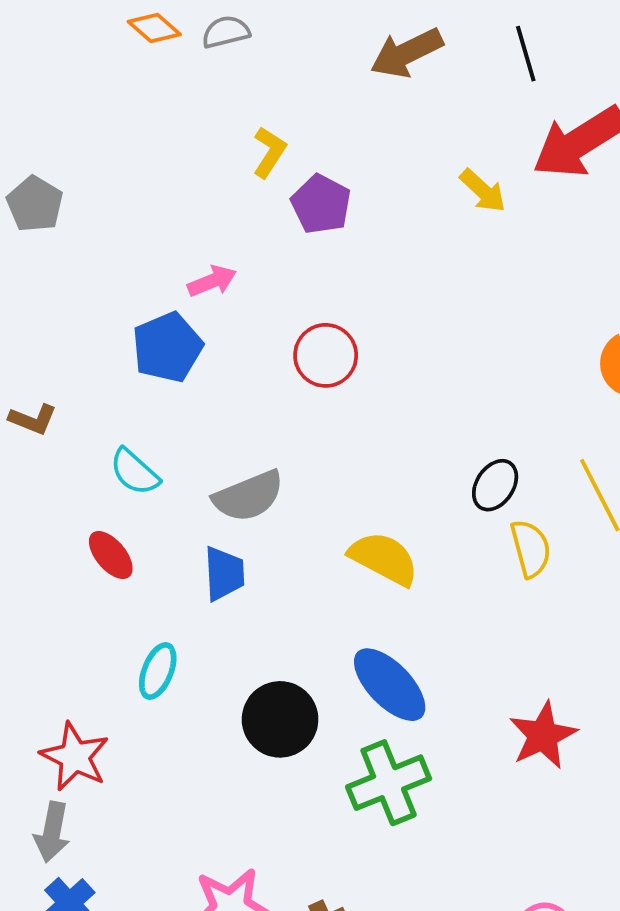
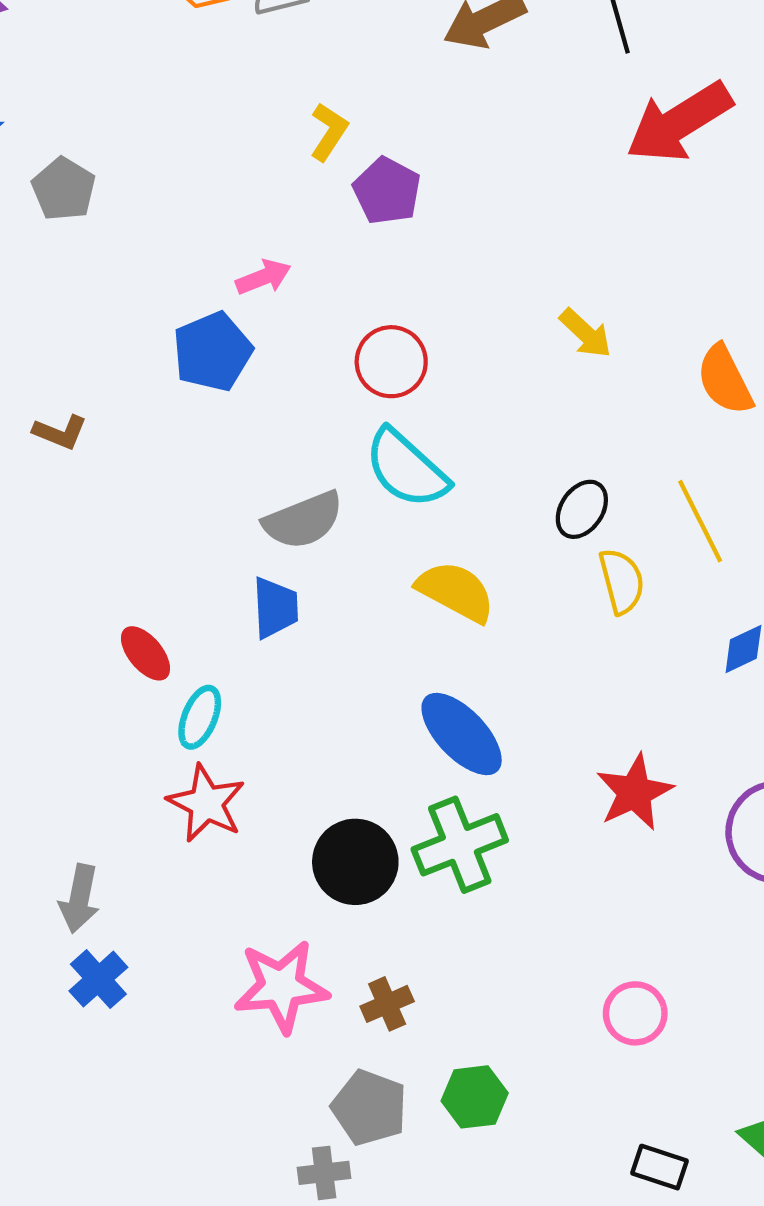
yellow arrow: (483, 191) -> (586, 333), moved
cyan semicircle: (135, 472) -> (406, 469), moved, size x1.5
red ellipse: (111, 555) -> (146, 653), moved
black circle: (280, 719) -> (355, 862), moved
red star: (75, 757) -> (206, 803), moved

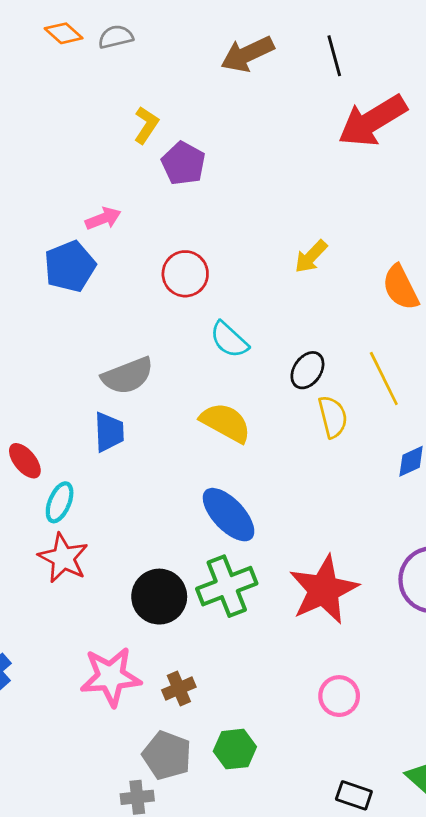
yellow arrow: (586, 333) -> (311, 257), turned 90
cyan semicircle: (406, 469) -> (229, 340), moved, size x0.7
red star: (634, 792) -> (324, 590), moved, size x1.4

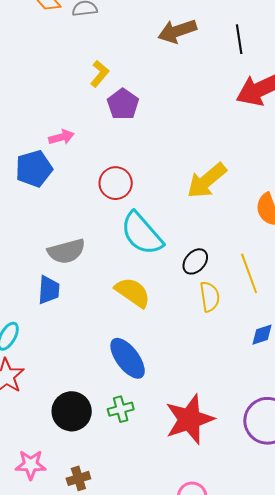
yellow arrow: (311, 257) -> (207, 181), size x1.6
cyan semicircle: (229, 340) -> (142, 234), size x1.6
green cross: (227, 586) -> (121, 409), size x0.6
pink star: (111, 677) -> (31, 465), size x0.7

